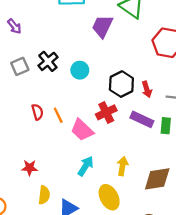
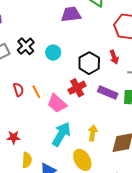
purple trapezoid: (102, 26) -> (71, 14), turned 60
red arrow: (147, 89) -> (114, 57), moved
cyan arrow: (86, 166) -> (61, 134), size x1.4

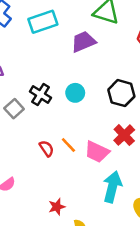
red cross: (77, 88) -> (124, 135), moved

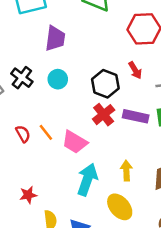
purple trapezoid: (83, 42) -> (55, 38), moved, turned 115
red cross: (124, 135) -> (104, 115), moved

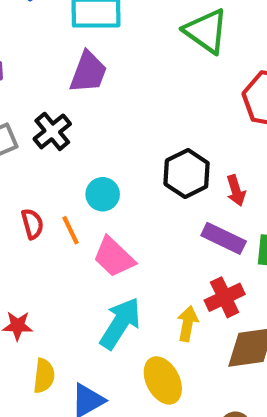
purple trapezoid: (55, 38) -> (88, 72), moved
red arrow: (135, 70) -> (236, 190), moved
cyan circle: (58, 79) -> (103, 194), moved
red cross: (104, 115) -> (225, 297), moved

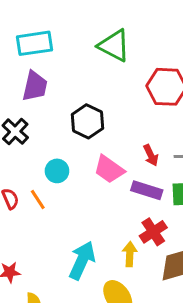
black hexagon: (187, 173) -> (87, 121), moved
pink trapezoid: (114, 257) -> (109, 169), moved

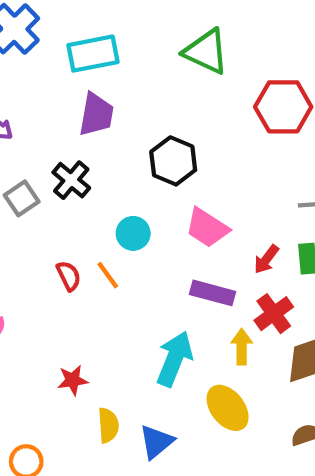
red arrow: (151, 155) -> (266, 259), moved, turned 65
purple rectangle: (147, 190) -> (212, 293), moved

